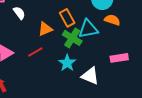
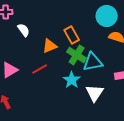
cyan triangle: (88, 29) -> (93, 62), moved
white triangle: (90, 76) -> (95, 93), turned 42

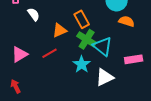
cyan triangle: (93, 62) -> (103, 46), turned 50
white triangle: (95, 93) -> (105, 77), turned 30

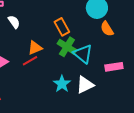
orange semicircle: (127, 21) -> (107, 29), turned -140
orange triangle: (60, 30) -> (35, 48), moved
cyan star: (82, 64) -> (62, 84), moved

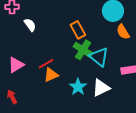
orange triangle: (35, 48) -> (51, 75), moved

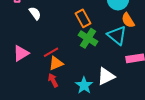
cyan triangle: (99, 57) -> (117, 35), moved
cyan star: (78, 87) -> (84, 85), moved
red arrow: (12, 97) -> (53, 80), moved

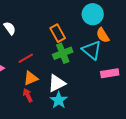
green cross: (88, 38) -> (63, 53), turned 36
red line: (51, 52) -> (26, 58), moved
white triangle: (106, 76) -> (57, 83), moved

